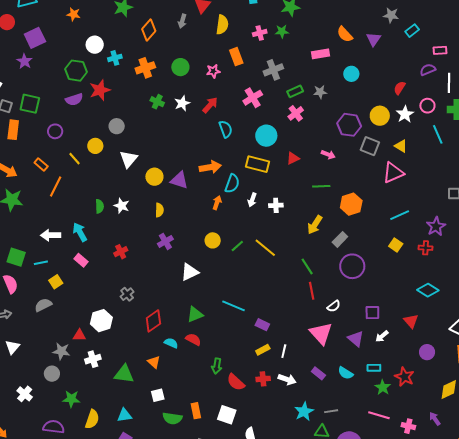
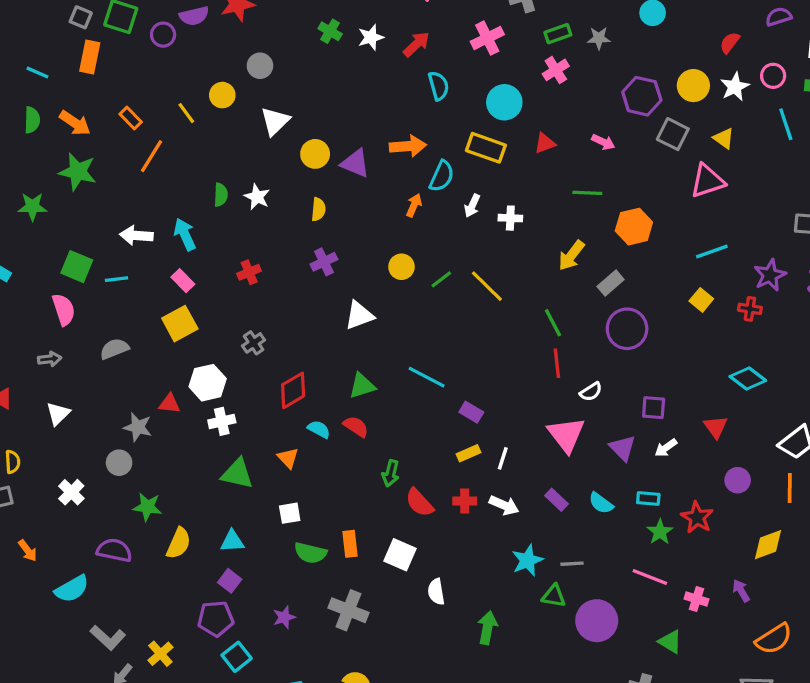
purple circle: (55, 131) -> (163, 35), moved
yellow square: (56, 282) -> (180, 324), moved, size x1.5
white cross: (93, 359) -> (222, 421), moved

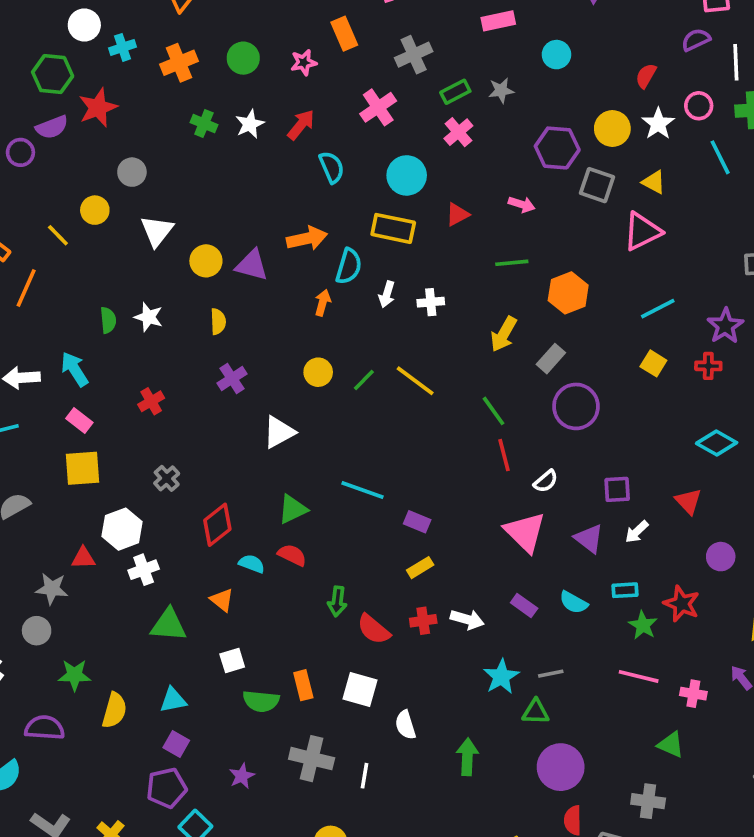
yellow square: (180, 324) -> (83, 468), turned 32
white line: (503, 458) -> (365, 776), moved
purple circle: (597, 621) -> (561, 767), moved

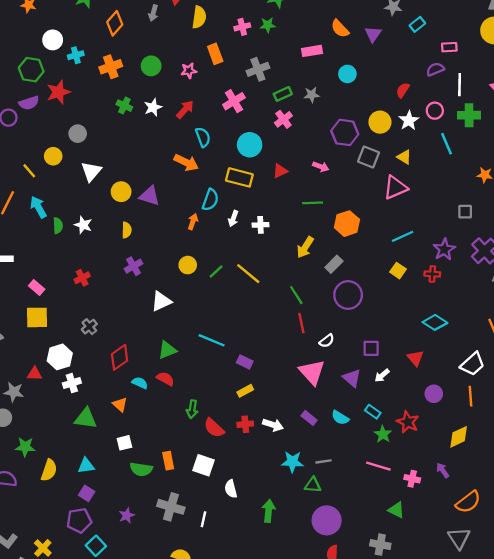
orange arrow: (307, 238) -> (186, 163), moved, turned 35
cyan arrow: (75, 369) -> (38, 207), moved
cyan rectangle: (625, 590) -> (373, 412), turned 35
cyan star: (501, 677) -> (292, 462), turned 30

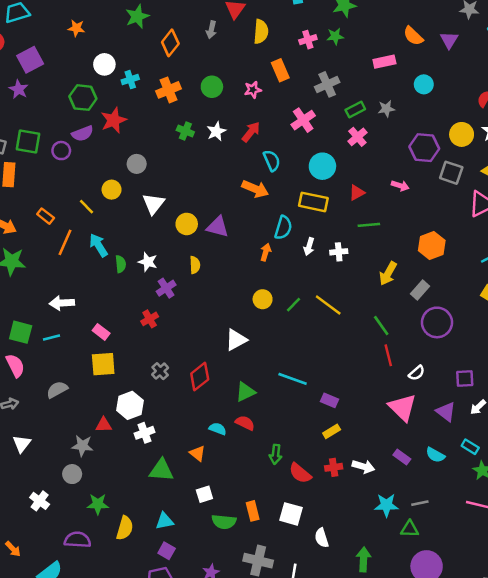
green line: (313, 203) -> (369, 225), moved
purple cross: (134, 266) -> (166, 288), moved
red diamond: (120, 357) -> (200, 377), moved

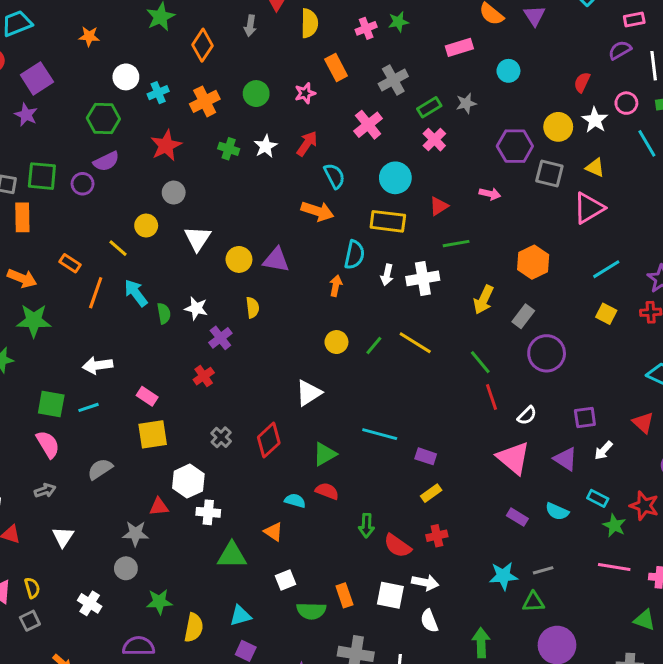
red star: (114, 120) -> (166, 146), moved
white cross: (339, 252) -> (423, 278), size x1.5
white cross: (144, 433) -> (208, 512), turned 30
white arrow: (363, 466) -> (425, 583), moved

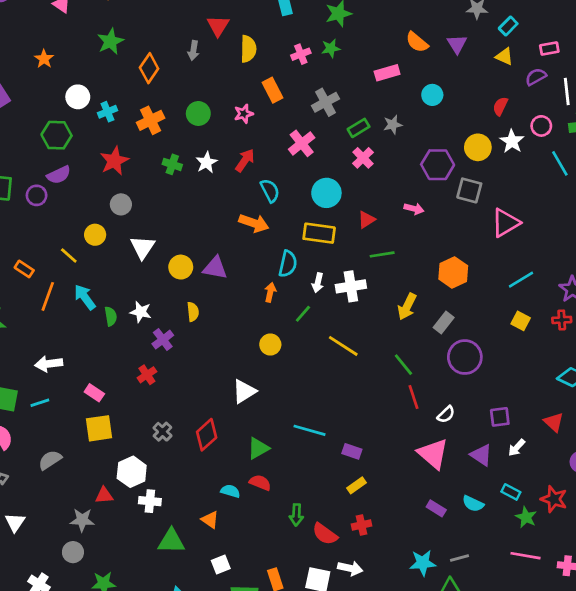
orange star: (89, 36) -> (44, 59), turned 30
yellow triangle: (595, 168) -> (504, 57), moved
green line: (374, 345) -> (303, 314), moved

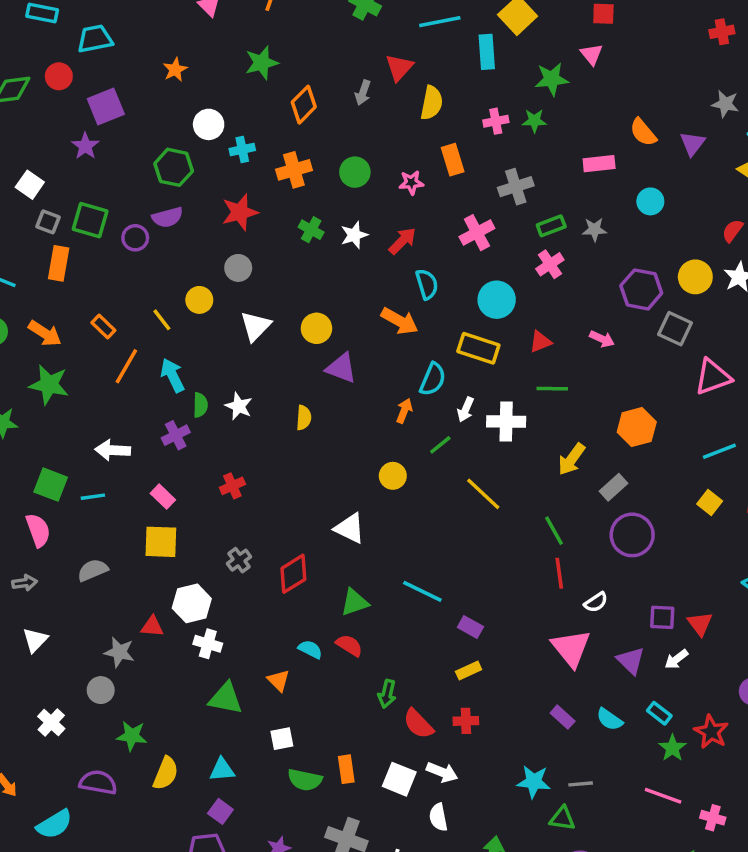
yellow circle: (181, 267) -> (316, 328), moved
purple cross: (163, 340) -> (176, 435), moved
white triangle: (244, 391) -> (350, 528), turned 48
red triangle: (554, 422) -> (700, 624), moved

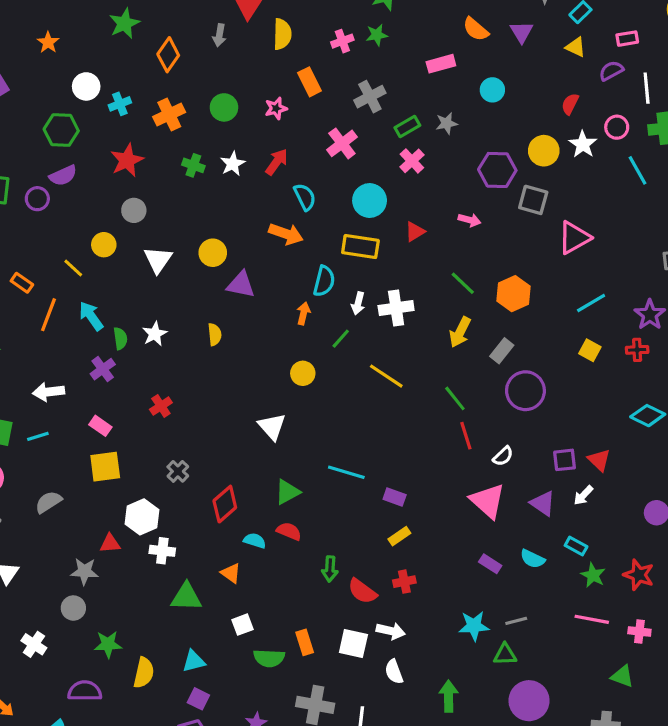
green line: (552, 389) -> (463, 283), moved, turned 52
white star: (239, 406) -> (155, 334), turned 30
white triangle: (350, 528) -> (272, 427), turned 32
red diamond: (293, 574) -> (225, 504), moved
red star: (711, 732) -> (639, 575), moved

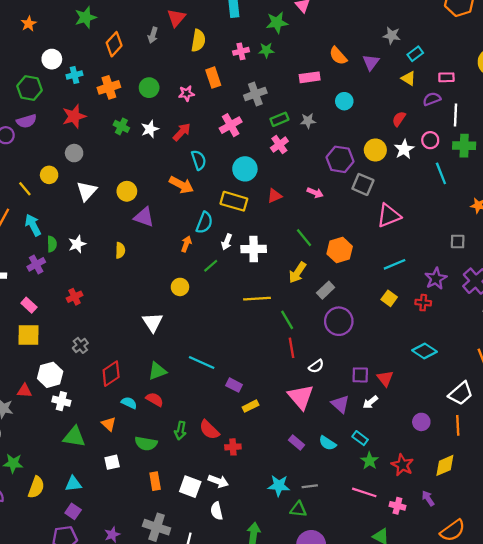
yellow line: (386, 376) -> (257, 299), moved, turned -45
yellow rectangle: (399, 536) -> (250, 406), moved
red semicircle: (362, 591) -> (209, 430), moved
green semicircle: (269, 658) -> (146, 443), moved

